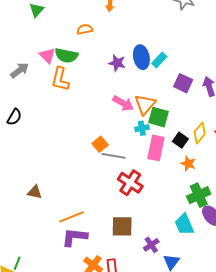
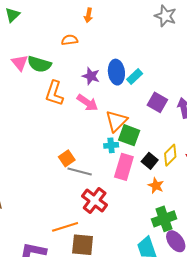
orange semicircle: (85, 29) -> (70, 40), moved
orange L-shape: (60, 79) -> (54, 93), moved
pink arrow: (123, 103) -> (87, 103), moved
orange line: (71, 217) -> (65, 227), moved

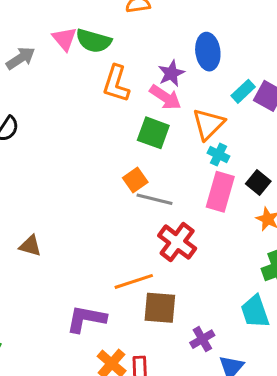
purple star: (91, 76) -> (171, 73), moved, turned 30
cyan rectangle: (135, 77) -> (243, 91), moved
green square: (129, 135) -> (153, 133), moved
cyan cross: (111, 145) -> (219, 155), moved, turned 32

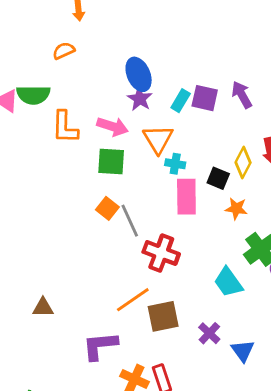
purple star: (171, 73) -> (140, 99), moved
gray line: (155, 199) -> (130, 221), turned 68
brown triangle: (30, 246) -> (43, 307), moved
cyan trapezoid: (255, 312) -> (228, 282), moved

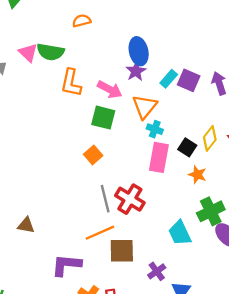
gray line: (130, 221) -> (105, 199), moved

